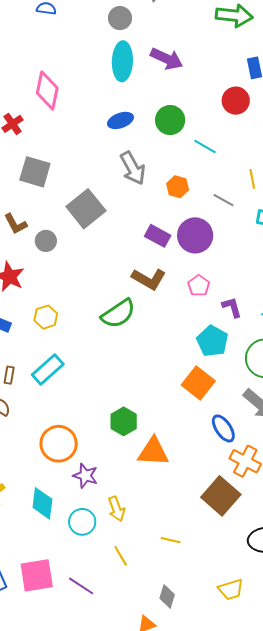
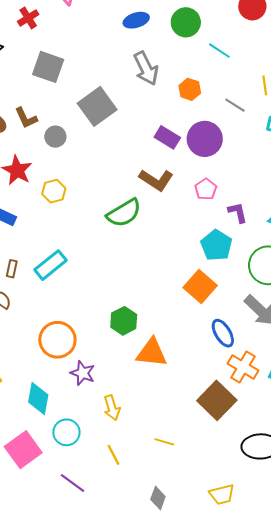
yellow hexagon: (46, 317) -> (54, 191), moved
cyan circle: (82, 522) -> (66, 432), moved
pink square: (37, 575) -> (23, 450), moved, turned -30

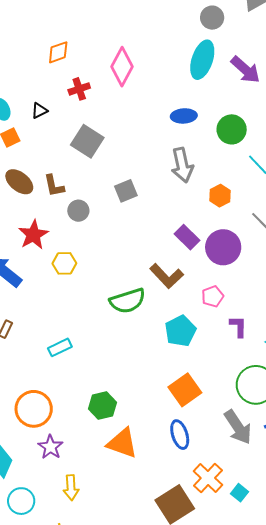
gray square: (97, 106) -> (126, 191), size x0.6
cyan pentagon: (216, 245) -> (180, 331), moved
cyan rectangle: (51, 265) -> (60, 347), moved, size x0.7
blue ellipse: (223, 333) -> (180, 435), moved

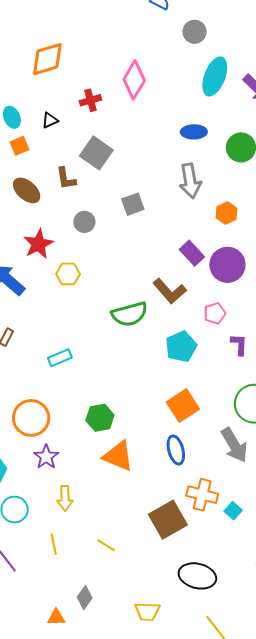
gray circle: (212, 18) -> (194, 32), moved
orange diamond: (58, 52) -> (47, 59), moved, size x1.5
brown L-shape: (54, 186) -> (66, 178), moved
orange cross: (208, 478) -> (202, 495), turned -32

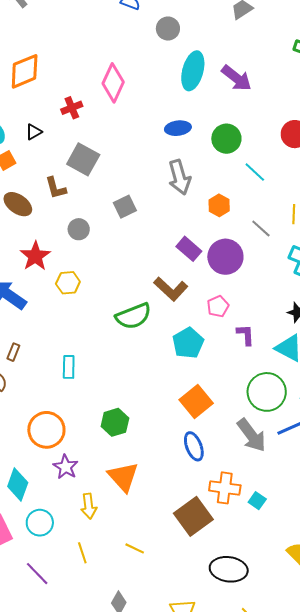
cyan rectangle: (60, 358) -> (69, 367), turned -60
orange triangle: (118, 456) -> (123, 477), moved, turned 32

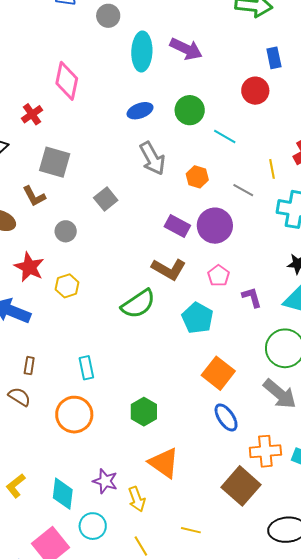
orange circle: (46, 430) -> (74, 415), moved
purple star: (66, 467) -> (105, 481), moved

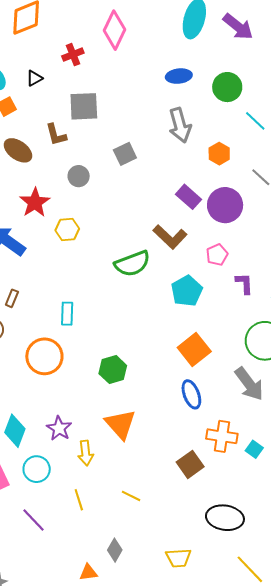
gray square: (55, 162) -> (84, 106), turned -32
brown square: (241, 486) -> (190, 464), size x0.7

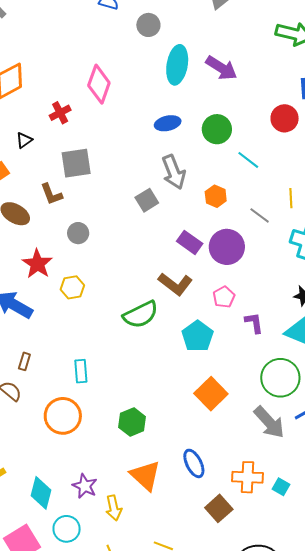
gray square: (125, 154) -> (147, 200), moved
blue ellipse: (191, 394) -> (194, 463), moved

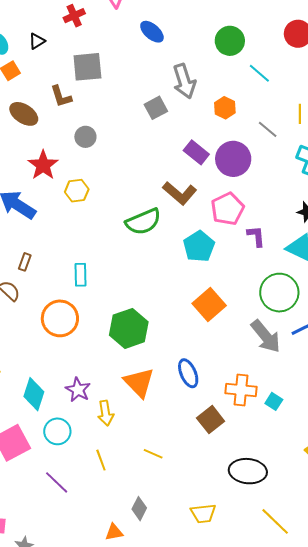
blue ellipse: (168, 123) -> (152, 32), moved, turned 50
pink pentagon: (224, 297) -> (227, 209), size x1.5
green hexagon: (132, 422) -> (129, 328), size x1.4

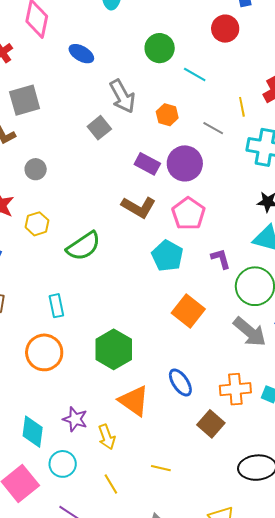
green semicircle: (143, 222) -> (83, 246), moved
purple L-shape: (256, 236) -> (221, 259), moved

